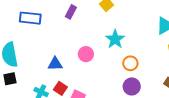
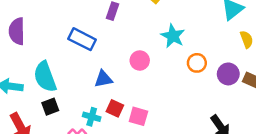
blue rectangle: (30, 18) -> (82, 39), moved, turned 30
purple circle: (132, 86) -> (228, 74), moved

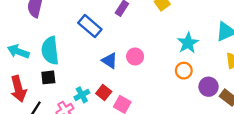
cyan star: (173, 36) -> (188, 43), moved
blue triangle: (103, 79) -> (110, 61), moved, turned 30
cyan cross: (92, 117) -> (82, 95), turned 32

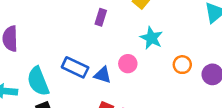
blue rectangle: (90, 26) -> (75, 67), moved
cyan star: (188, 43) -> (151, 38), moved

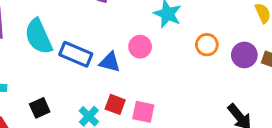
cyan semicircle: (38, 81) -> (38, 36), moved

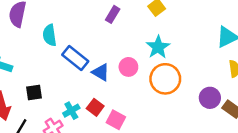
cyan semicircle: (38, 36) -> (50, 35), size x0.7
orange circle: (207, 45) -> (165, 79), moved, size x1.6

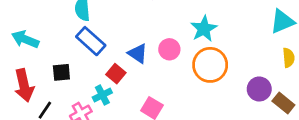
blue rectangle: (75, 58) -> (91, 41), moved
red square: (95, 107) -> (116, 74), moved

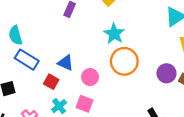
pink circle: (169, 49) -> (90, 77), moved
cyan cross: (102, 95) -> (59, 106), moved

